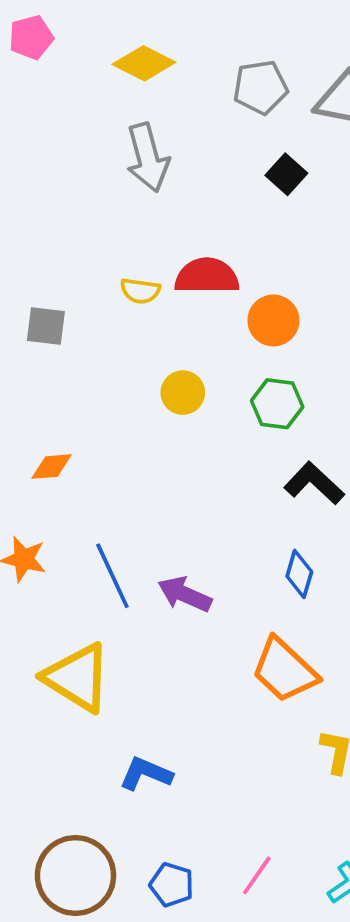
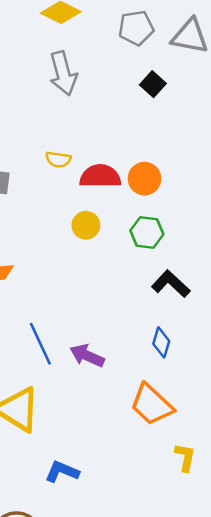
red semicircle: (207, 276) -> (100, 176), moved

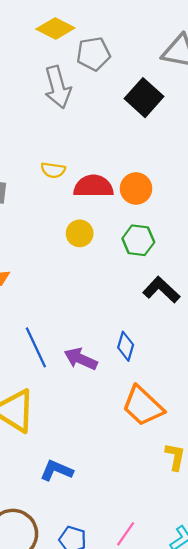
gray pentagon: (136, 28) -> (93, 54), moved
black square: (153, 84) -> (144, 98), size x1.5
blue diamond: (161, 342) -> (126, 346), moved

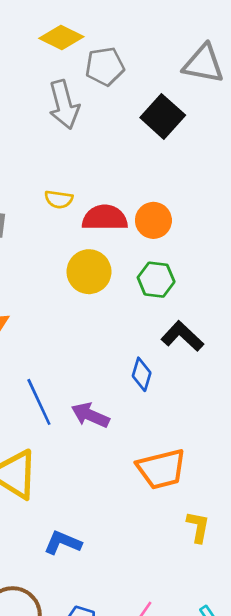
yellow circle: (80, 233) -> (89, 272), size x1.4
blue diamond: (126, 346) -> (142, 374), moved
orange trapezoid: (143, 406) -> (161, 469), turned -57

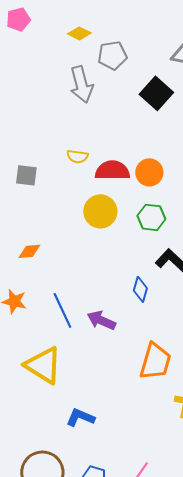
yellow diamond: (61, 38) -> (79, 33), size x0.7
orange trapezoid: (161, 469) -> (155, 361), turned -60

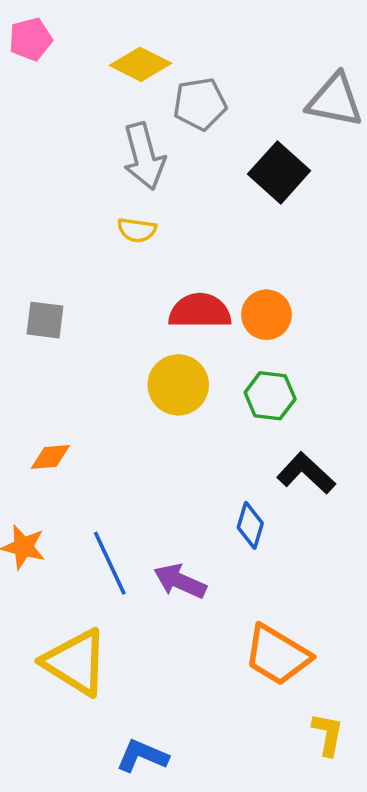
yellow diamond: (79, 33) -> (140, 64), size x1.4
yellow semicircle: (77, 156) -> (137, 230), moved
orange trapezoid: (155, 361) -> (277, 655), turned 105

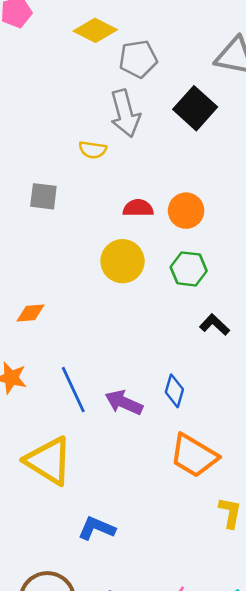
gray arrow: (144, 156) -> (125, 113), moved
red semicircle: (200, 311) -> (138, 208), size x0.7
gray square: (45, 320) -> (43, 196), moved
black L-shape: (306, 473) -> (215, 325), size x0.7
blue diamond: (250, 525) -> (174, 391), moved

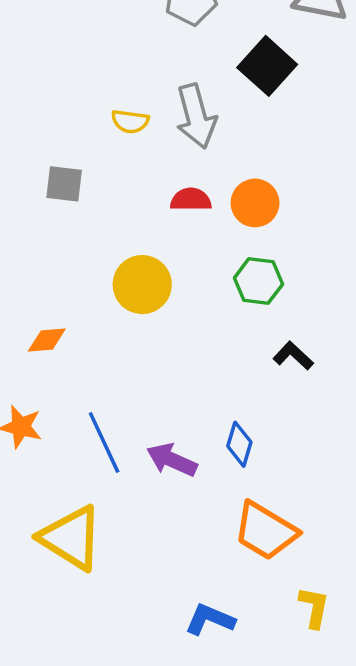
gray arrow: (125, 113) -> (196, 116), moved
yellow circle: (123, 261) -> (142, 285), moved
blue L-shape: (97, 528) -> (210, 619), moved

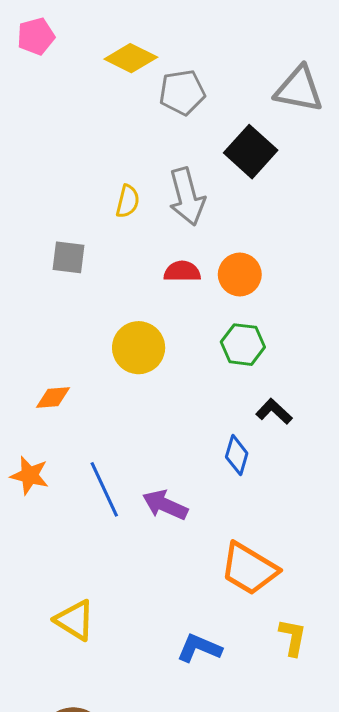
yellow semicircle: (130, 121) -> (128, 201), turned -84
blue diamond: (239, 444) -> (237, 455), moved
yellow triangle: (71, 538) -> (75, 620), moved, size x0.7

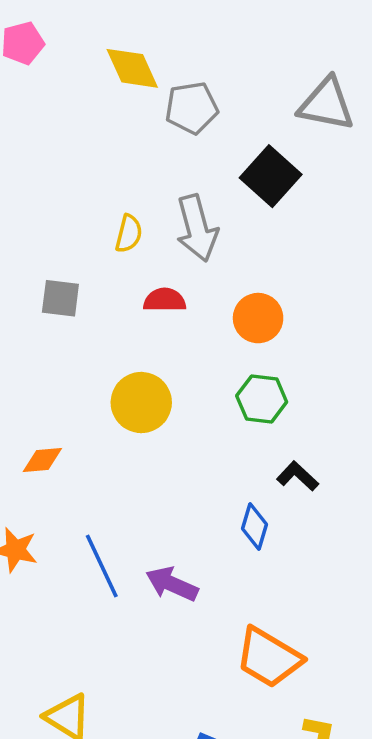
yellow diamond: (131, 58) -> (132, 68), turned 39
red semicircle: (182, 271) -> (165, 300), moved

